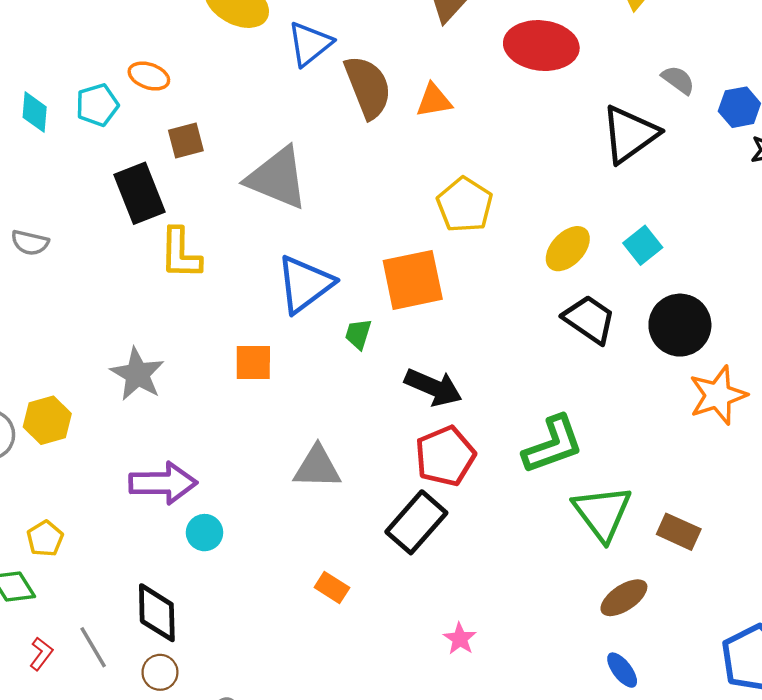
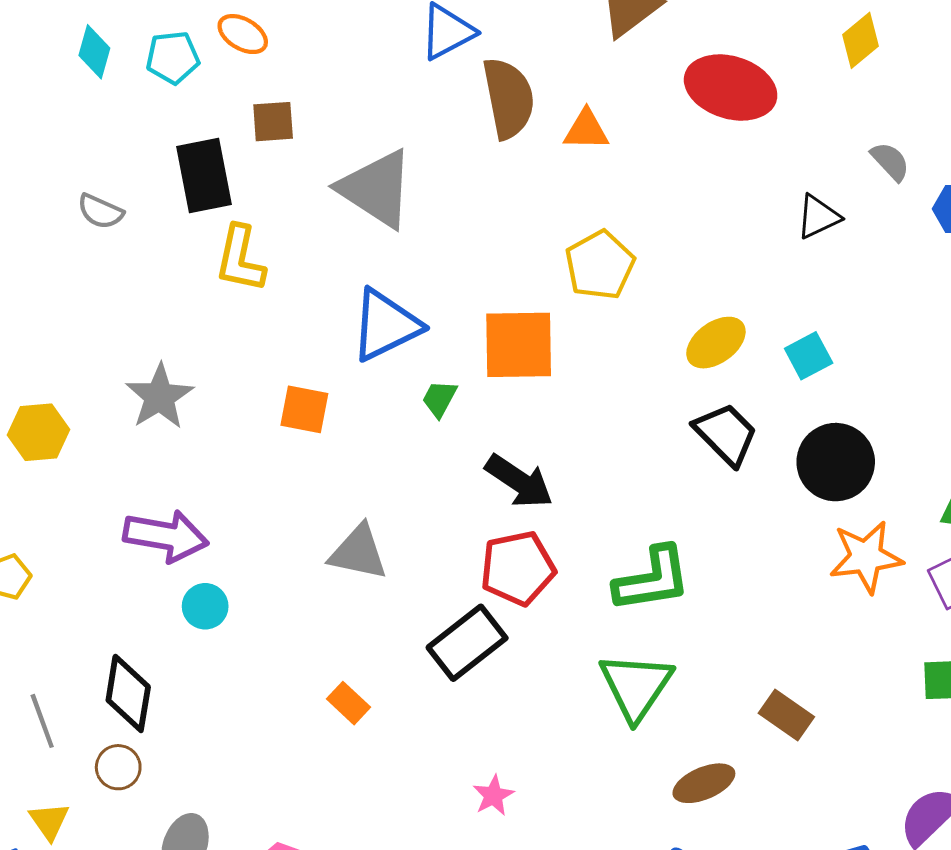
black triangle: (630, 134) -> (818, 217), size x0.6
gray semicircle: (30, 243) -> (100, 211), moved
green triangle: (602, 513) -> (636, 686), moved

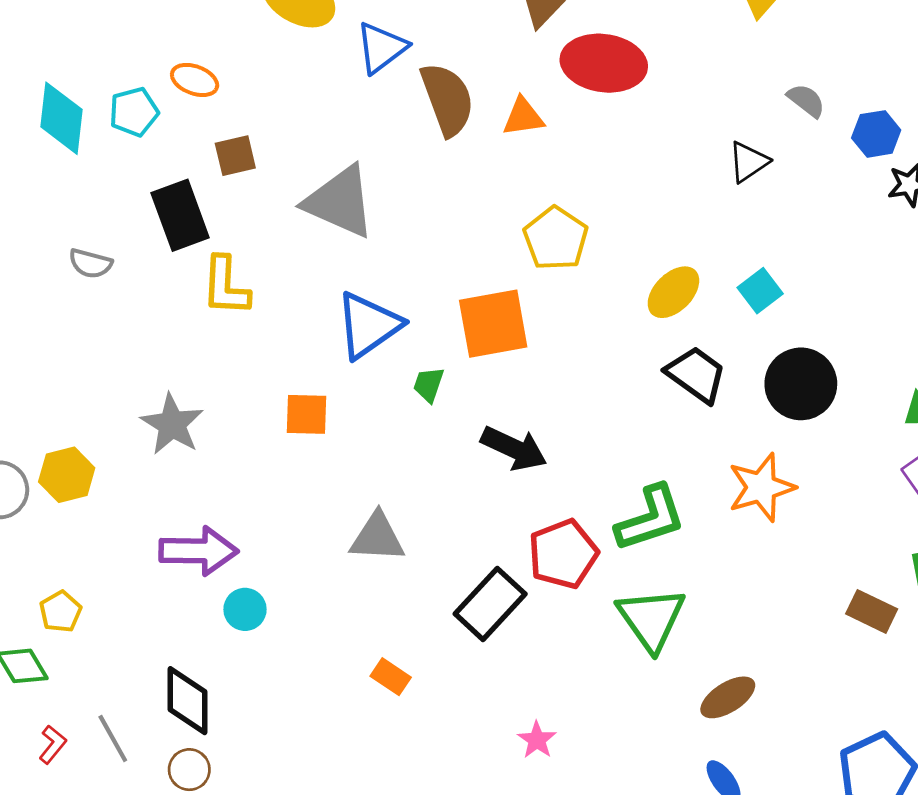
cyan diamond: (94, 52) -> (61, 118), size x1.5
red ellipse: (731, 88) -> (604, 63), moved
orange star: (866, 557) -> (761, 487), moved
red pentagon: (518, 568) -> (563, 554), moved
brown rectangle: (786, 715) -> (872, 611), moved

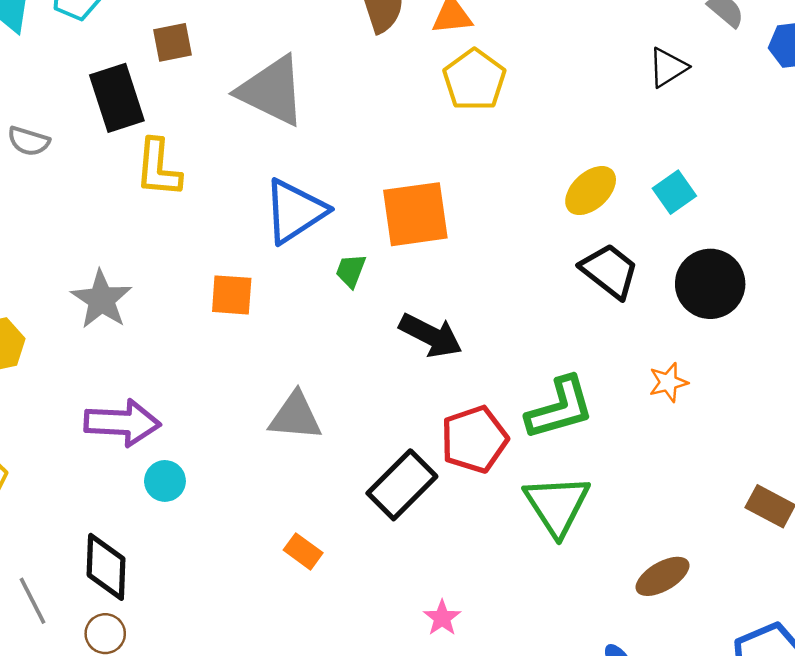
yellow pentagon: (556, 239) -> (474, 80), moved
orange star: (761, 487) -> (668, 382), size x0.6
brown ellipse: (728, 697) -> (663, 576), moved

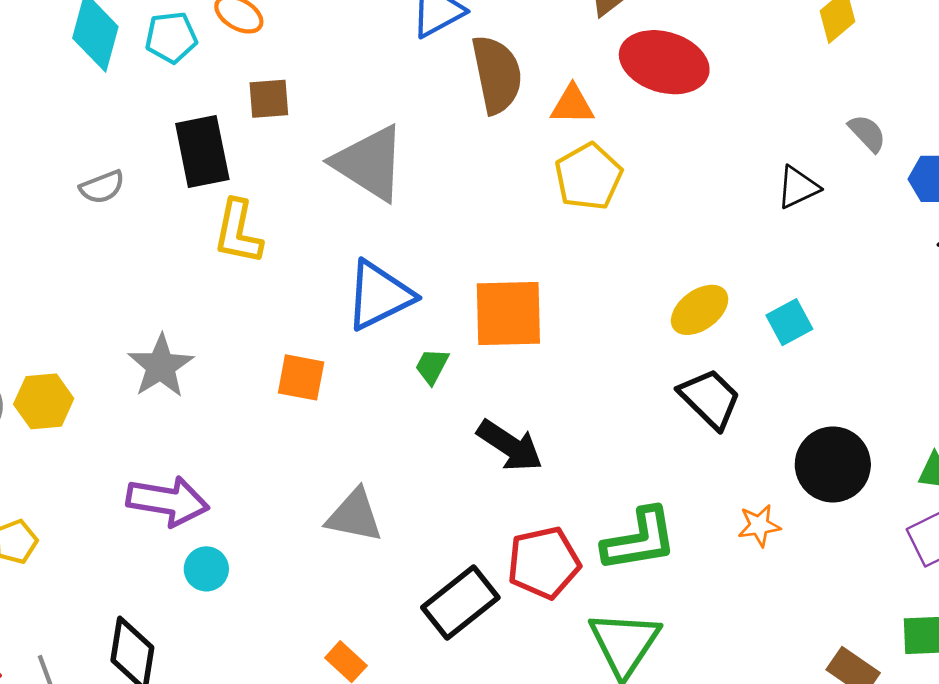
gray semicircle: (29, 141) -> (102, 187), turned -45
black circle: (710, 284) -> (833, 464), moved

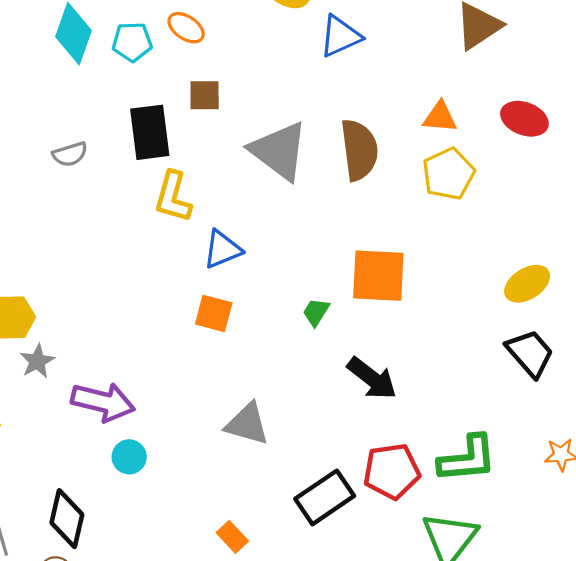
red ellipse: (664, 62) -> (524, 119), moved, size x0.7
brown semicircle: (497, 74) -> (359, 150), moved
blue triangle: (379, 295) -> (222, 249), moved, size x0.7
gray star: (161, 366) -> (37, 361), moved, size x0.7

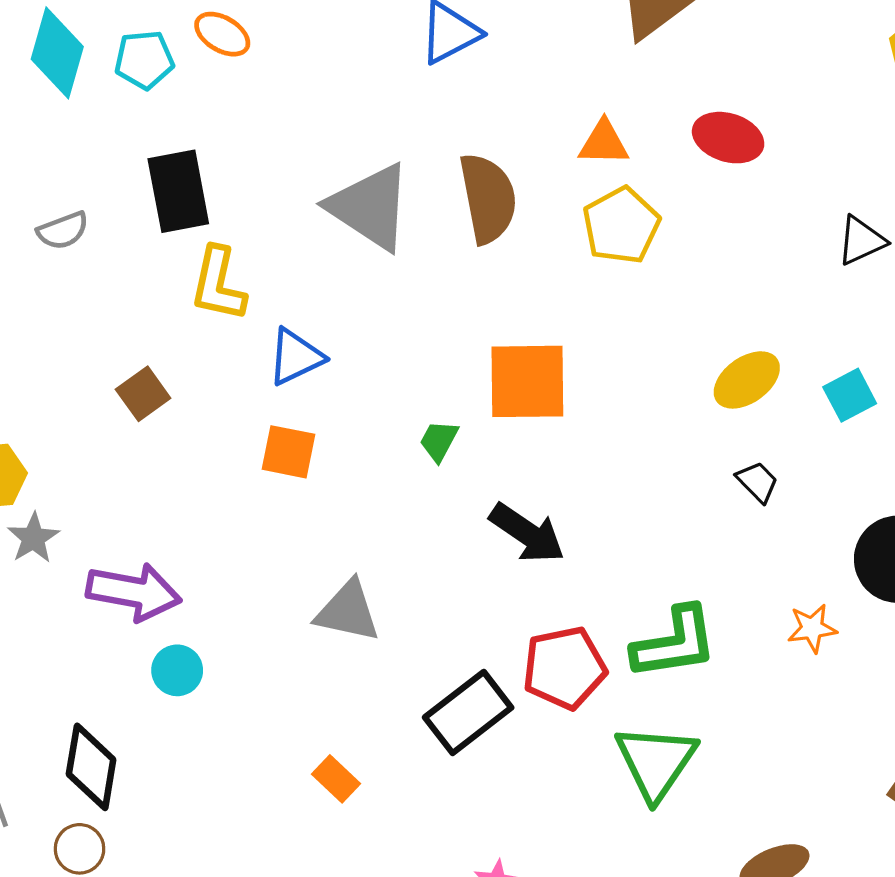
brown square: (205, 95) -> (143, 394), moved, turned -32
black trapezoid: (530, 353) -> (757, 482), size x0.6

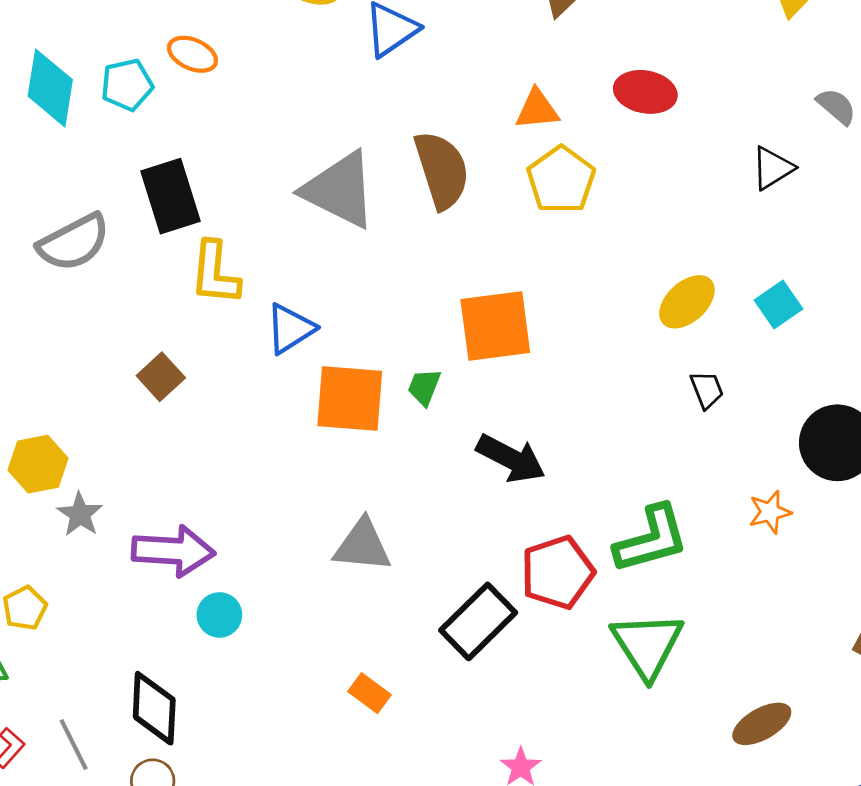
gray semicircle: (63, 231) -> (74, 243), size x1.6
orange square: (289, 452) -> (350, 398), moved, size x1.5
black trapezoid: (757, 482) -> (707, 390), turned 30

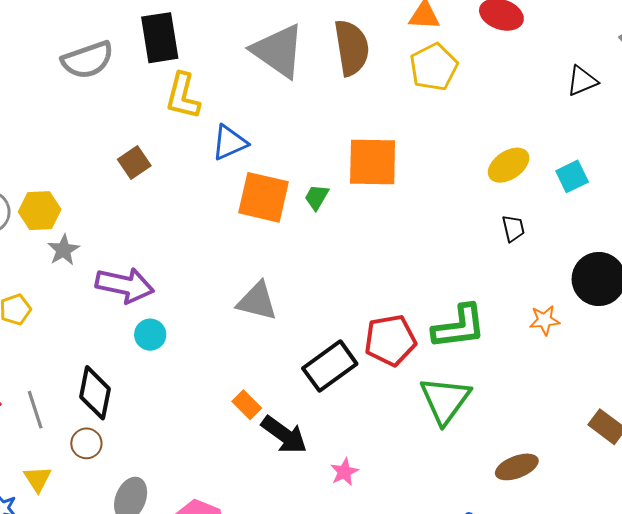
black arrow: (511, 459) -> (284, 435), moved

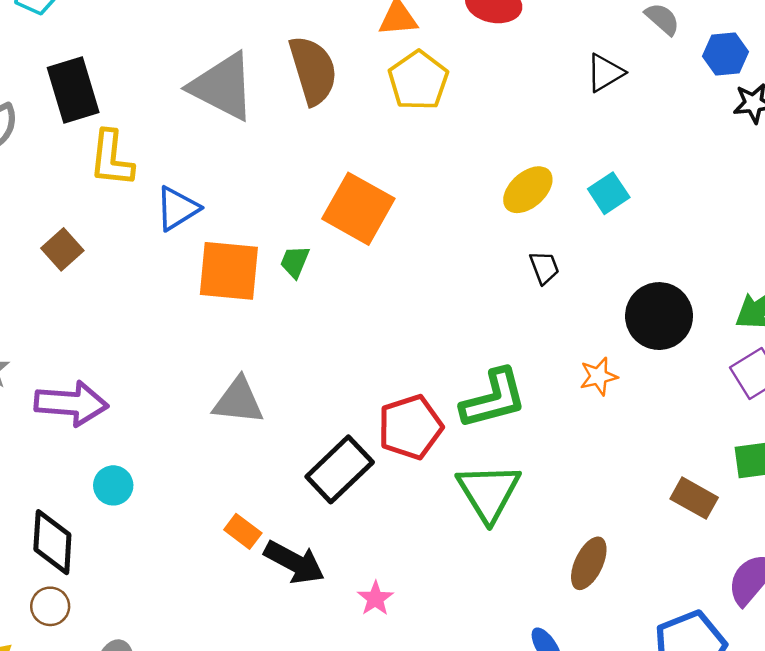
orange square: (373, 162) -> (358, 209), turned 36
cyan circle: (150, 335) -> (113, 485), moved
brown ellipse: (517, 467) -> (589, 563), turned -36

